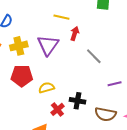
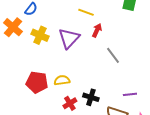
yellow cross: (19, 46) -> (40, 35), turned 30
red pentagon: (22, 76) -> (37, 82), moved
purple line: (115, 84) -> (130, 94), moved

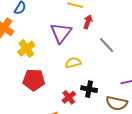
yellow cross: (40, 35) -> (26, 49), moved, turned 36
yellow semicircle: (62, 80) -> (73, 63), moved

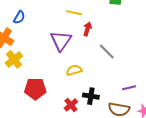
yellow cross: (26, 49) -> (14, 59), moved

